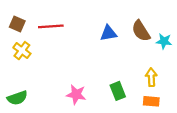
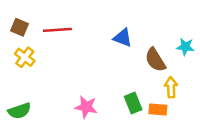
brown semicircle: (141, 31) -> (155, 60), moved
blue triangle: (109, 33) -> (123, 38), turned 30
orange rectangle: (151, 101) -> (158, 110), moved

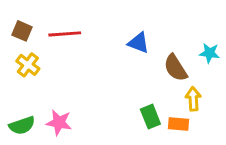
pink star: (86, 107) -> (59, 122), moved

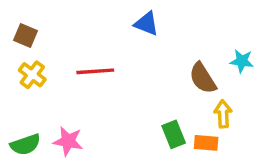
red line: (65, 34) -> (95, 71), moved
blue triangle: (139, 43) -> (146, 24), moved

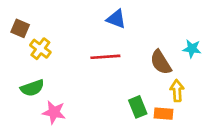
red line: (95, 71) -> (105, 57), moved
yellow cross: (32, 75) -> (40, 49), moved
green semicircle: (25, 145) -> (32, 88), moved

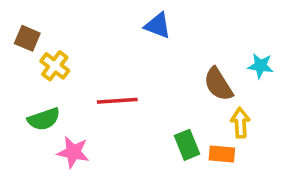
red line: (105, 57) -> (117, 101), moved

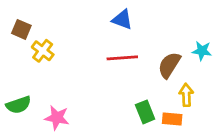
brown semicircle: (218, 84) -> (169, 65), turned 64
red line: (117, 101) -> (122, 58), moved
green semicircle: (44, 119) -> (18, 105), moved

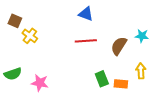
yellow arrow: (186, 95) -> (141, 71), moved

